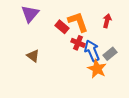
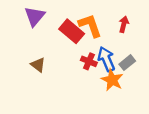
red rectangle: (62, 27) -> (72, 31), size x1.5
red cross: (78, 43) -> (89, 61), moved

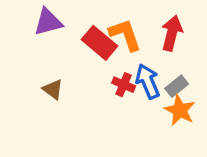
purple triangle: (35, 16) -> (48, 22), turned 35
red arrow: (124, 24) -> (172, 33), size x1.5
orange star: (112, 80) -> (180, 110), moved

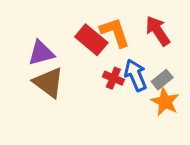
purple triangle: (48, 22) -> (41, 53), moved
red arrow: (172, 33) -> (158, 31), turned -48
brown triangle: (53, 89) -> (49, 83), size x1.6

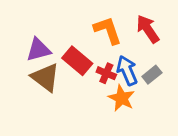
red rectangle: (91, 40) -> (77, 61), moved
orange star: (165, 102) -> (122, 98), moved

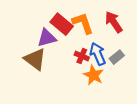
purple triangle: (39, 50) -> (47, 38), moved
red rectangle: (77, 61) -> (62, 24), moved

